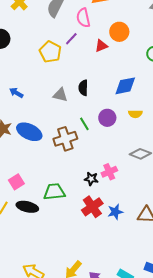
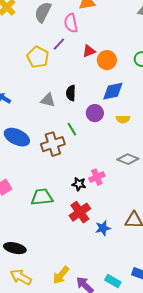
orange circle: (119, 32) -> (107, 60), moved
purple circle: (107, 118) -> (95, 113), moved
black ellipse: (27, 207) -> (15, 248), moved
blue star: (115, 212) -> (103, 228), moved

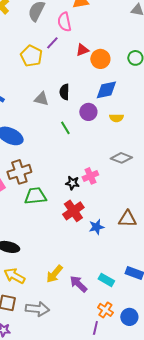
brown cross: (53, 144) -> (19, 172), moved

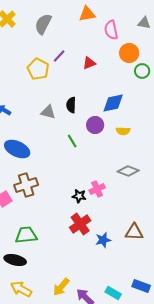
pink semicircle: (64, 22) -> (111, 30), moved
orange circle: (100, 59) -> (129, 53), moved
green trapezoid: (35, 196) -> (26, 235), moved

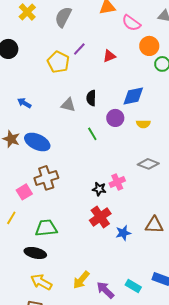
pink semicircle: (111, 30) -> (131, 23), turned -42

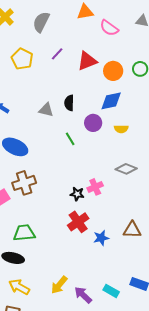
orange circle: (149, 46) -> (113, 71), moved
red triangle: (109, 56) -> (87, 61), size x1.5
yellow pentagon: (58, 62) -> (22, 59), moved

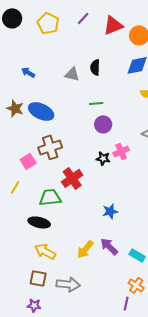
purple circle: (93, 123) -> (103, 124), moved
green line: (70, 139) -> (96, 103), turned -64
red cross: (78, 222) -> (72, 178), moved
blue star: (101, 238) -> (110, 211), moved
purple arrow: (83, 295) -> (109, 246), moved

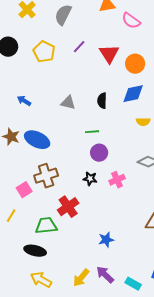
red triangle: (113, 25) -> (109, 54), turned -40
black semicircle: (95, 67) -> (102, 101), moved
black star: (103, 158) -> (90, 179), moved

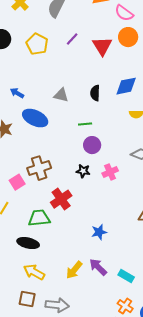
orange circle: (135, 64) -> (128, 37), moved
blue ellipse: (37, 140) -> (35, 118), moved

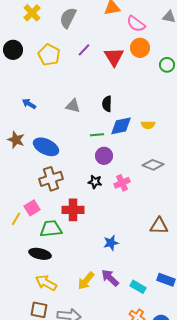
blue diamond: (126, 86) -> (121, 126), moved
blue ellipse: (35, 118) -> (46, 147), moved
pink square: (17, 182) -> (32, 208), moved
red cross: (61, 199) -> (73, 210), turned 35

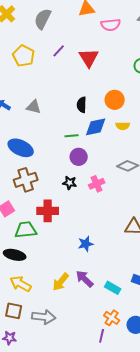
pink semicircle: (136, 24) -> (111, 25), turned -42
orange circle: (140, 48) -> (115, 100), moved
gray triangle: (73, 106) -> (34, 107), moved

